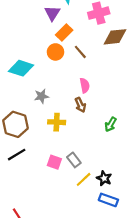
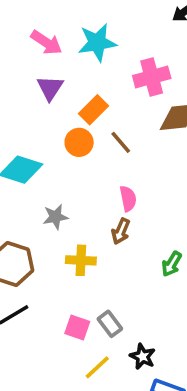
purple triangle: (52, 13) -> (50, 88), moved
brown arrow: (80, 105) -> (121, 231), turned 48
black star: (104, 178) -> (143, 357), moved
yellow line: (84, 179) -> (97, 367), moved

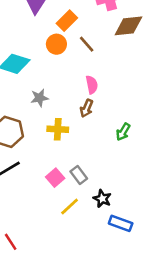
pink square: (77, 327) -> (55, 178), turned 30

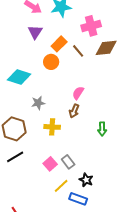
brown line: (87, 44) -> (78, 51), moved
pink semicircle: (92, 85) -> (78, 93), turned -136
green arrow: (123, 132) -> (102, 129), turned -32
blue rectangle: (121, 223) -> (78, 199), moved

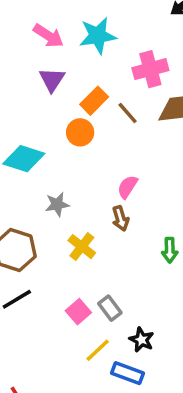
brown arrow: (74, 111) -> (120, 218), turned -40
yellow cross: (52, 127) -> (82, 247), turned 35

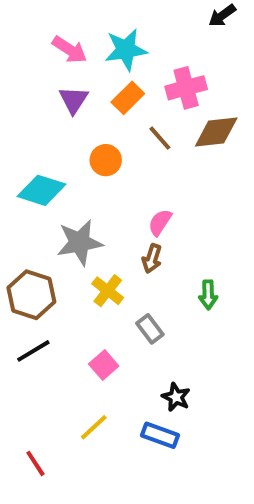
orange rectangle: (94, 101) -> (128, 98), moved
gray star: (57, 204) -> (80, 242), size x1.6
brown arrow: (120, 218) -> (152, 259), turned 35
gray rectangle: (110, 308) -> (150, 329), moved
yellow line: (98, 350) -> (94, 427), moved

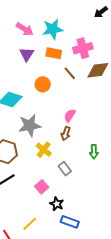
orange rectangle: (128, 98) -> (54, 53), turned 56
black star: (176, 397) -> (57, 204), moved
yellow line: (94, 427) -> (30, 224), moved

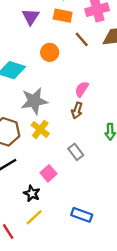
yellow cross: (44, 150) -> (40, 129), moved
black star: (57, 204) -> (32, 193), moved

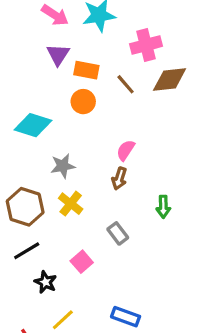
orange rectangle: (63, 16) -> (86, 70), moved
gray star: (34, 101) -> (63, 166), size x0.7
black star: (32, 193) -> (46, 282), moved

